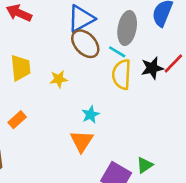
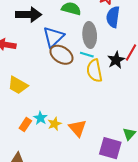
yellow trapezoid: (21, 68) -> (18, 85), turned 140
yellow star: (59, 79) -> (55, 124), moved
cyan star: (91, 115) -> (40, 118), moved

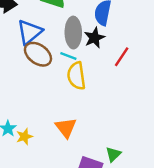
black star: (116, 60) -> (94, 38), moved
orange triangle: (78, 128) -> (66, 128), moved

